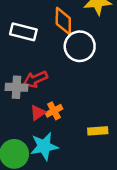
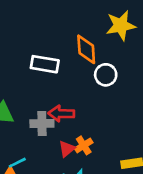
white circle: (80, 46) -> (106, 75), size x0.7
red arrow: (35, 79) -> (61, 113), turned 30

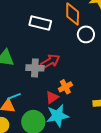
red arrow: (61, 113) -> (50, 61), turned 144
red triangle: (67, 149) -> (52, 97), moved

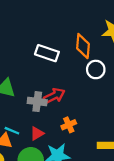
cyan line: (14, 96) -> (12, 131), turned 40
red triangle: (52, 97) -> (37, 133), moved

